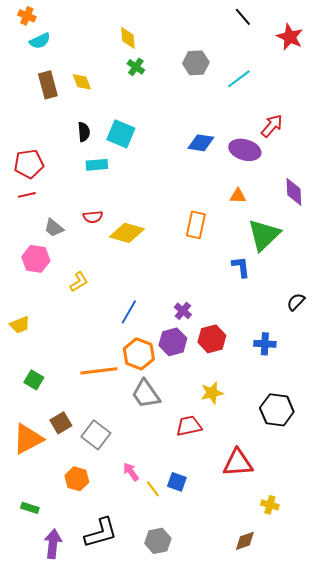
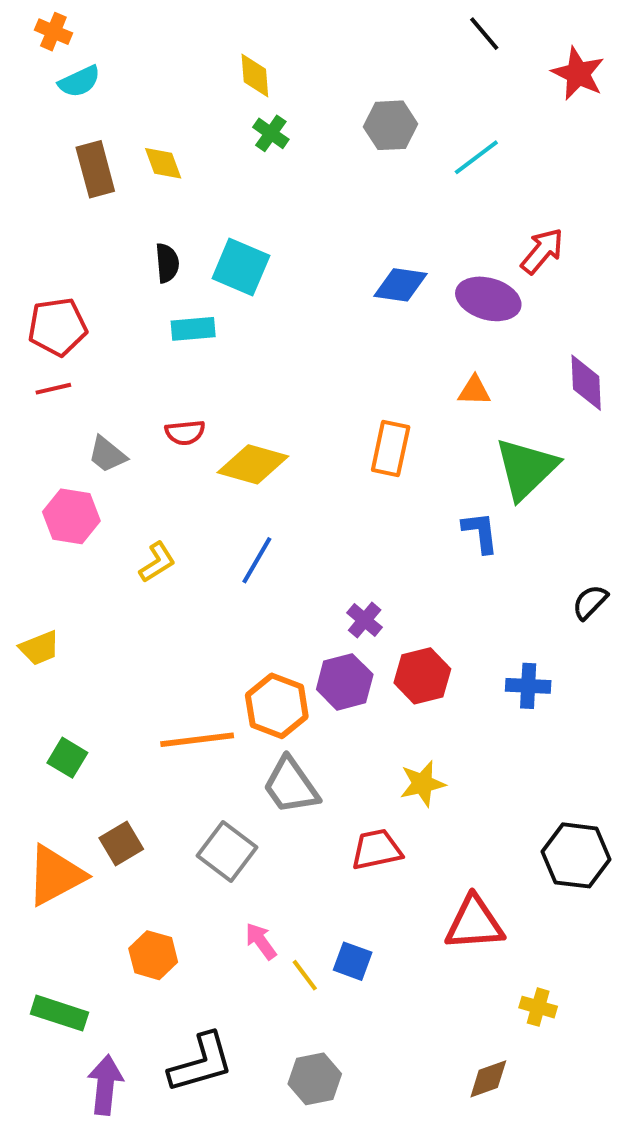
blue line: (129, 312) -> (257, 560), moved
black hexagon: (277, 410) -> (576, 855), moved
gray square: (96, 435) -> (227, 851), moved
green rectangle: (30, 508) -> (59, 1013), size x1.5

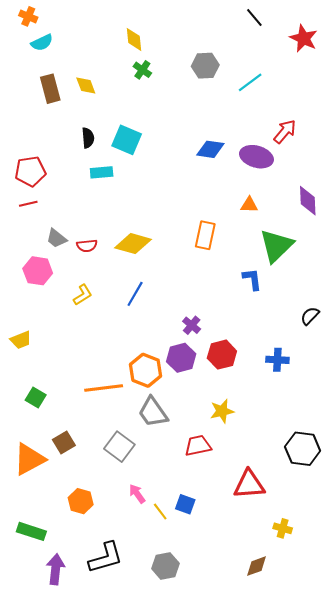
red semicircle: (185, 433) -> (87, 246), moved

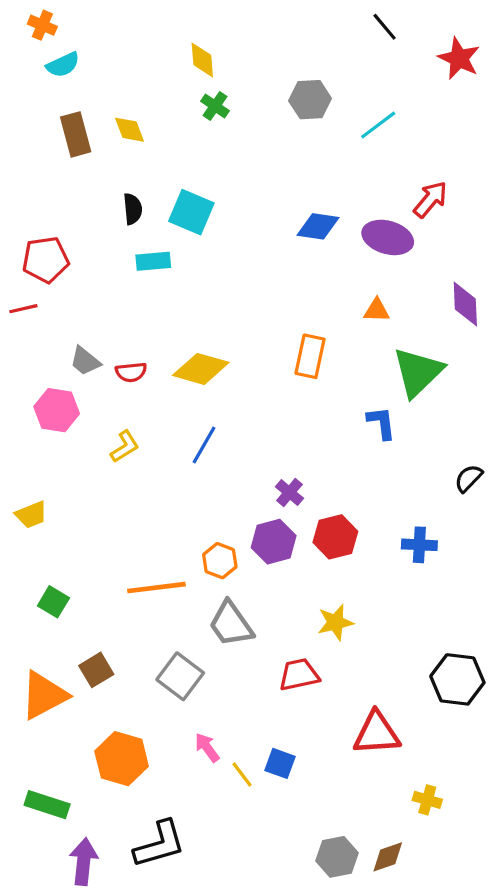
red line: (28, 204) -> (23, 309), moved
orange hexagon: (146, 370) -> (220, 561), size x0.7
orange hexagon: (81, 501) -> (122, 759), size x1.4
gray hexagon: (165, 566) -> (337, 857), moved

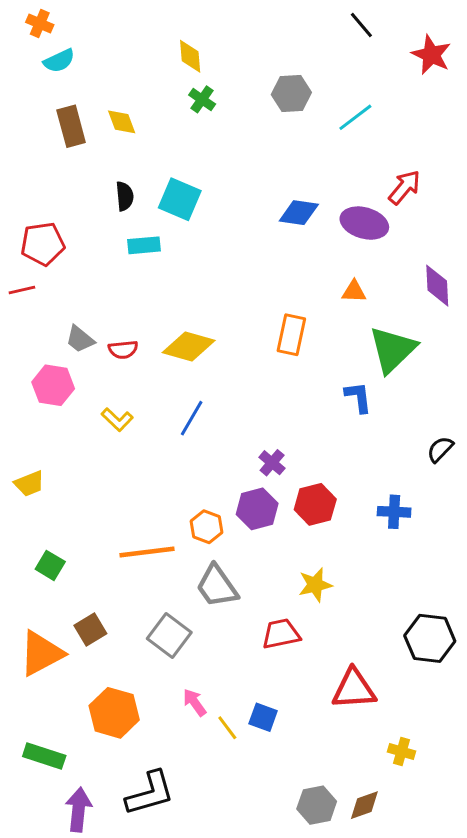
yellow L-shape: (125, 447) -> (117, 420), turned 76

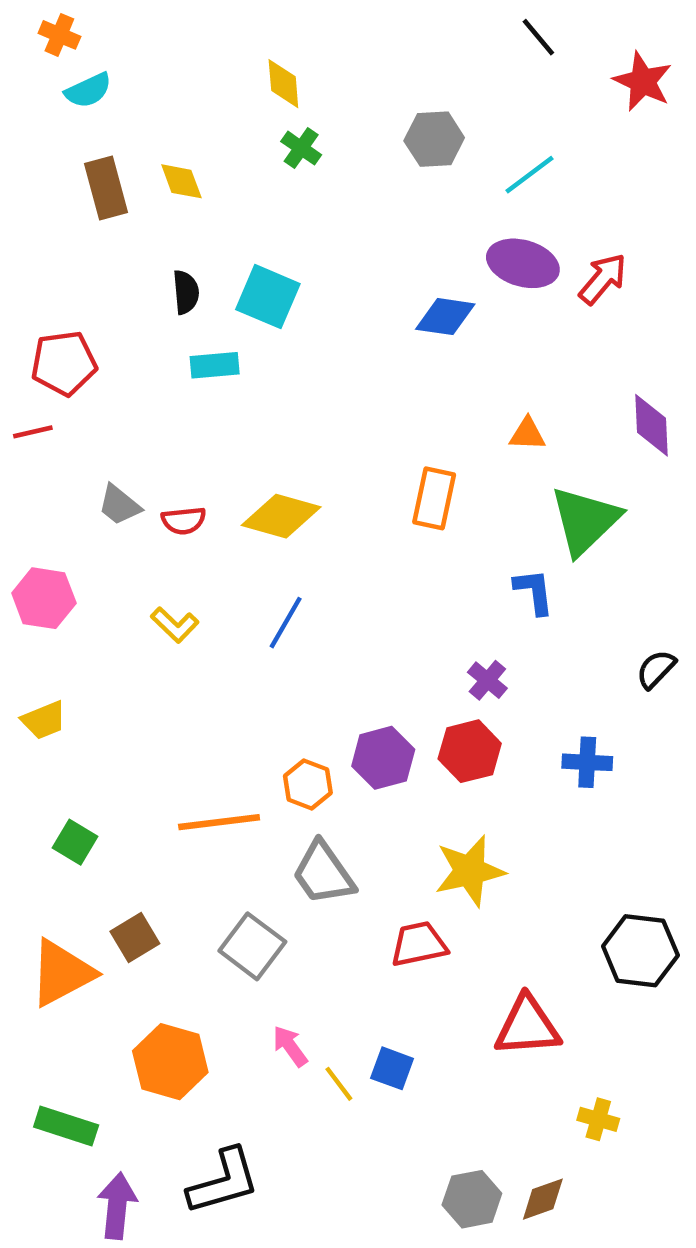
purple ellipse: (364, 223) -> (523, 263), moved
pink hexagon: (53, 385) -> (44, 598), moved
purple cross: (272, 463) -> (487, 680), moved
yellow star: (315, 585) -> (470, 871), size x1.4

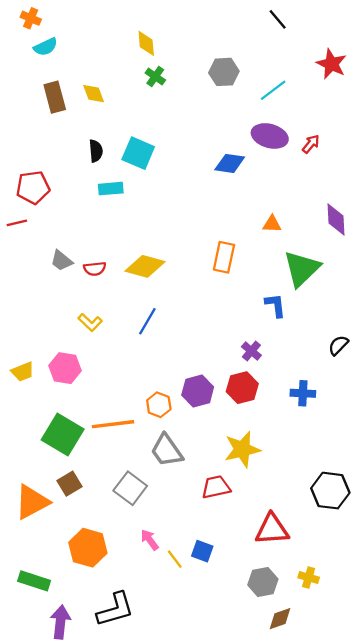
red star: (643, 81) -> (331, 64), moved
red arrow: (603, 279) -> (311, 144), size x0.7
pink hexagon: (44, 598) -> (65, 368), moved
green square: (75, 842) -> (63, 434), moved, size x1.8
gray hexagon: (472, 1199) -> (263, 582), moved

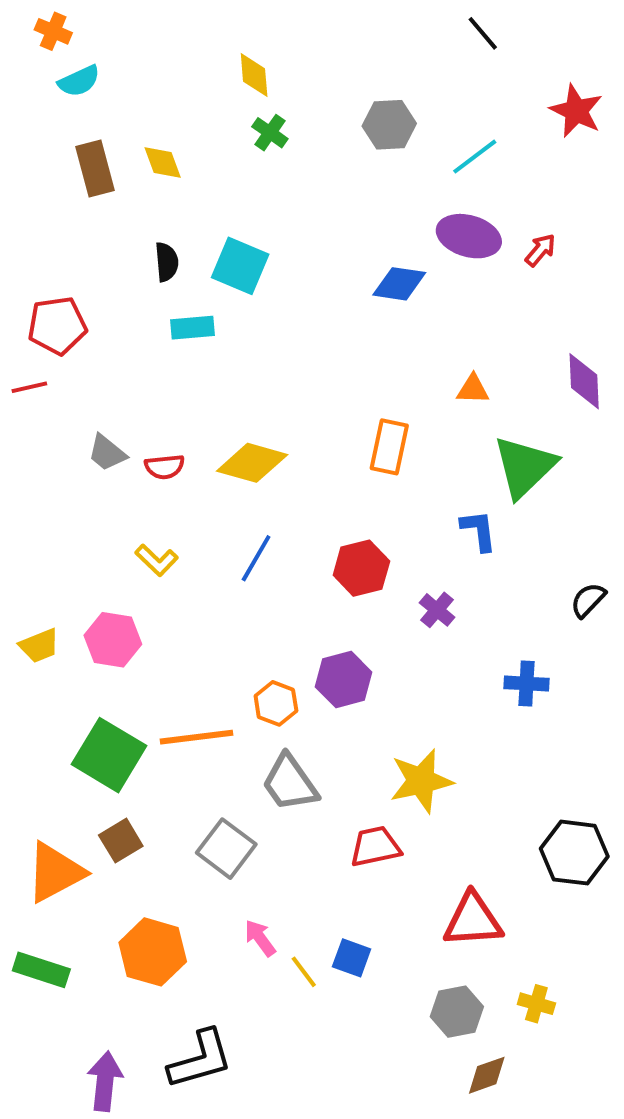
red hexagon: (242, 388) -> (361, 568), moved
green rectangle: (34, 581) -> (41, 970), moved

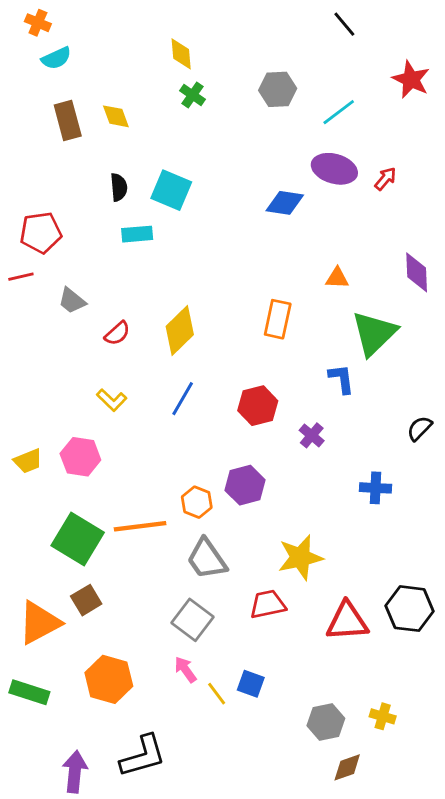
gray trapezoid: (107, 453) -> (72, 301), moved
yellow diamond: (252, 463) -> (180, 331), turned -60
red semicircle: (165, 467) -> (117, 333), turned -36
gray square: (226, 849) -> (193, 620), moved
red triangle: (473, 920) -> (347, 621), moved

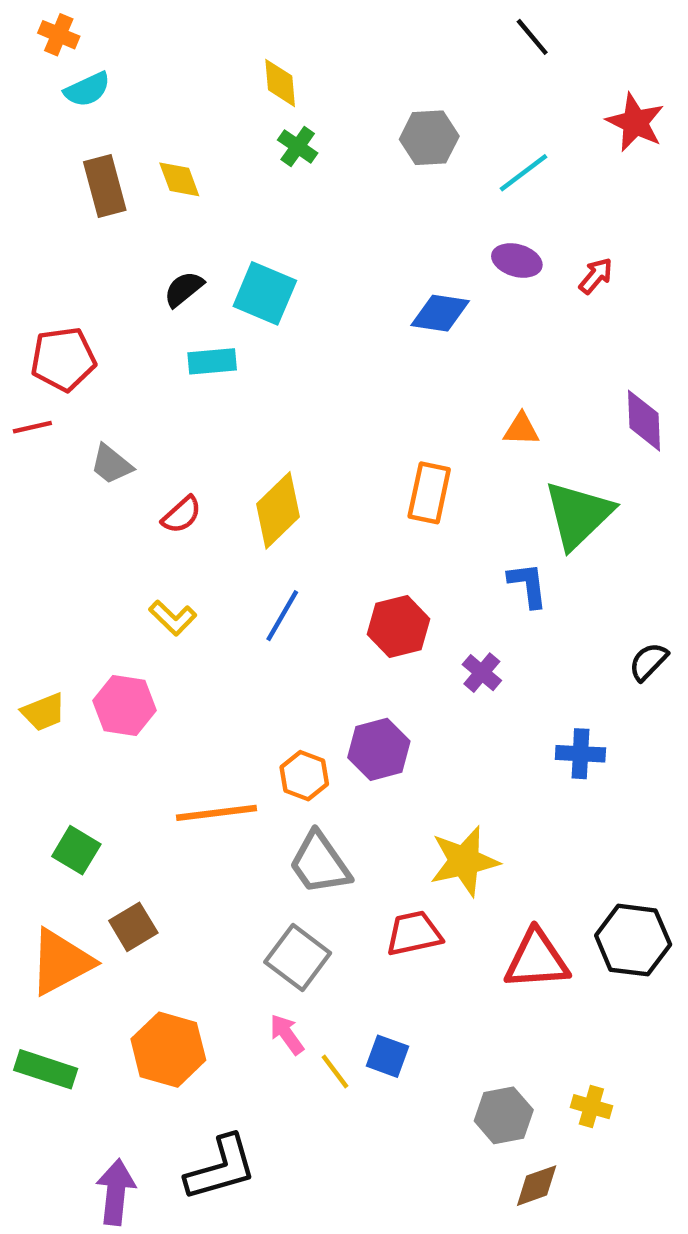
purple ellipse: (334, 169) -> (517, 260), size x0.7
black semicircle: (119, 187) -> (184, 289), turned -124
green square: (78, 539) -> (76, 850), moved, size x0.6

